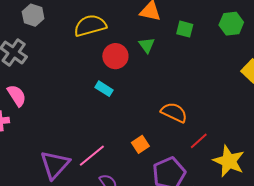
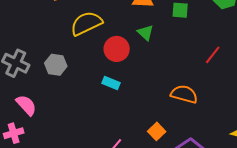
gray hexagon: (33, 15) -> (56, 65), moved
red line: (199, 141) -> (213, 55), moved

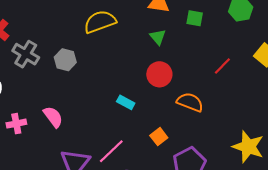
red circle: (117, 49) -> (159, 74), moved
cyan rectangle: (111, 83) -> (126, 102), moved
pink semicircle: (26, 105) -> (53, 117), moved

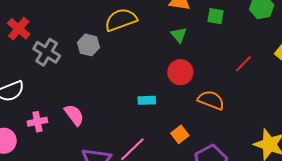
gray hexagon: (65, 60) -> (88, 45), moved
cyan rectangle: (126, 102) -> (147, 100), turned -30

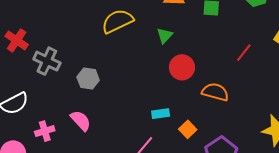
green triangle: (179, 35) -> (165, 36), moved, turned 30
gray hexagon: (88, 45) -> (88, 79), moved
cyan rectangle: (147, 100) -> (161, 114), moved

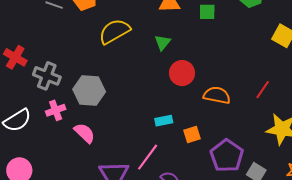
red line: (244, 53) -> (263, 90), moved
gray hexagon: (88, 79) -> (89, 91), size x1.4
orange square: (188, 129) -> (192, 134), turned 30
pink cross: (45, 131) -> (56, 110), moved

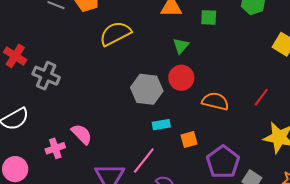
green triangle: (162, 42) -> (181, 46), moved
gray hexagon: (89, 91) -> (147, 89), moved
pink cross: (56, 110) -> (55, 148), moved

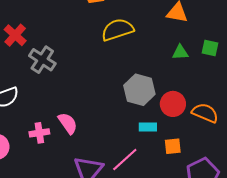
green square: (209, 17) -> (210, 48), moved
green triangle: (181, 46) -> (180, 52), turned 36
red circle: (181, 78) -> (173, 104), moved

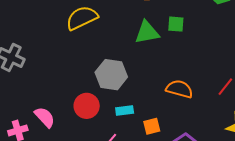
green triangle: (180, 52) -> (147, 32), size x1.5
red circle: (173, 104) -> (87, 106), moved

